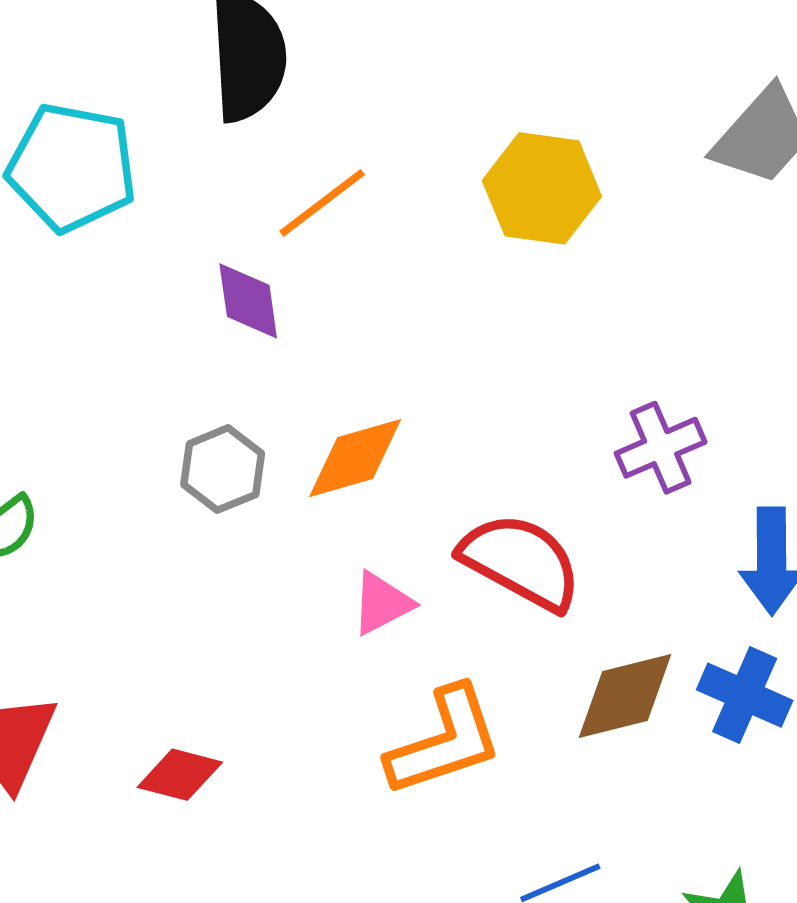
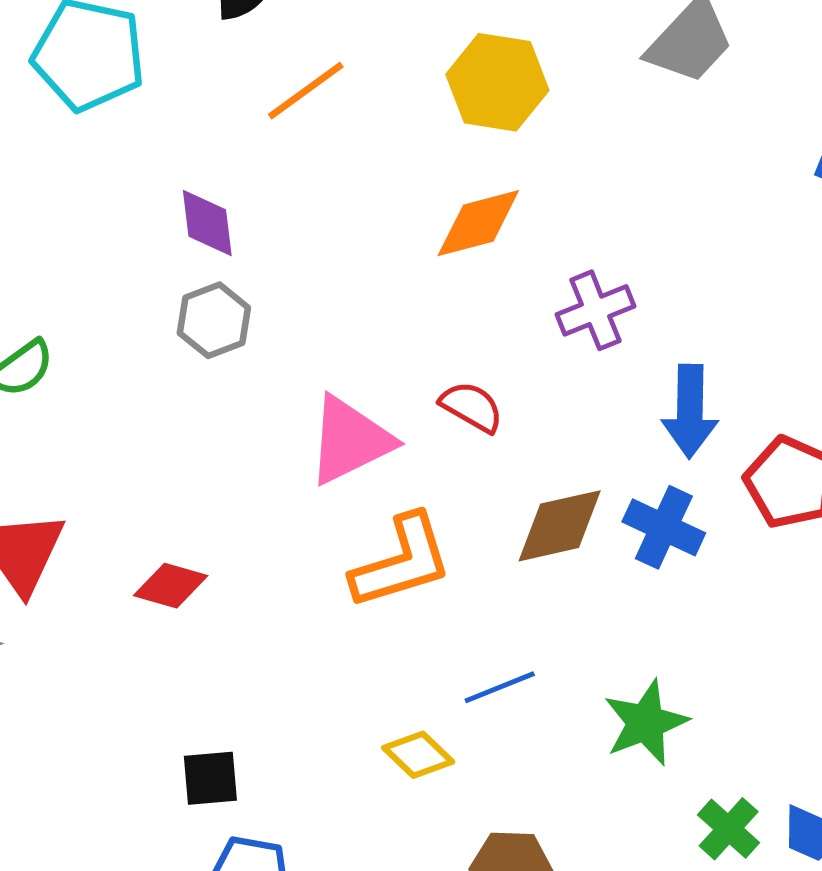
purple diamond: (248, 301) -> (207, 223), moved
orange diamond: (355, 458) -> (478, 223), moved
red semicircle: (521, 562) -> (472, 407), size x0.6
pink triangle: (382, 603) -> (350, 440), size x1.6

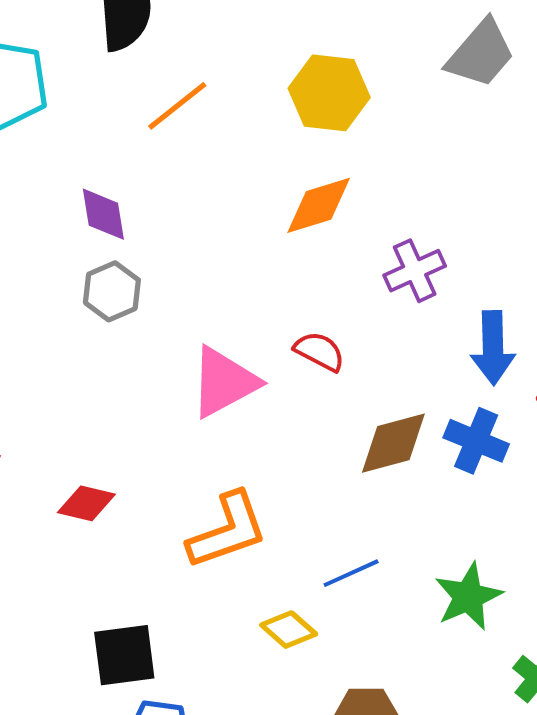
orange L-shape: (402, 562) -> (227, 531), moved
black square: (210, 778) -> (124, 655), size x1.4

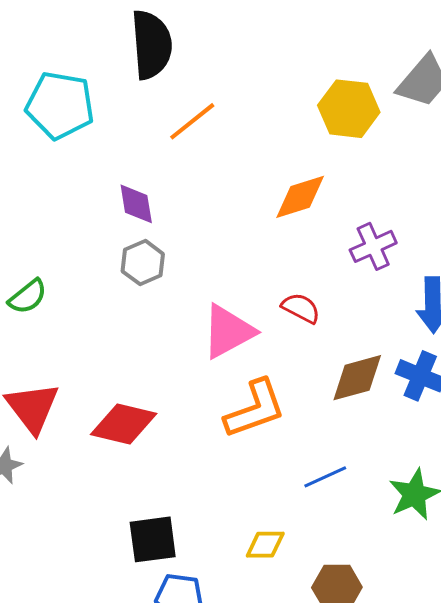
yellow hexagon: (329, 93) -> (349, 109), moved
red diamond: (86, 503) -> (124, 424), size x1.5
orange L-shape: (227, 531) -> (255, 409), moved
yellow diamond: (289, 630) -> (265, 545), moved, turned -42

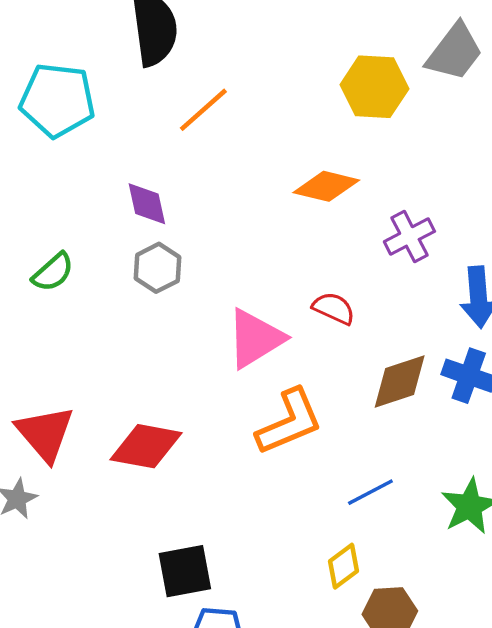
orange diamond: (300, 197) -> (326, 186), turned 34
green semicircle: (28, 297) -> (53, 272), moved
yellow diamond: (265, 545) -> (344, 566), moved, turned -33

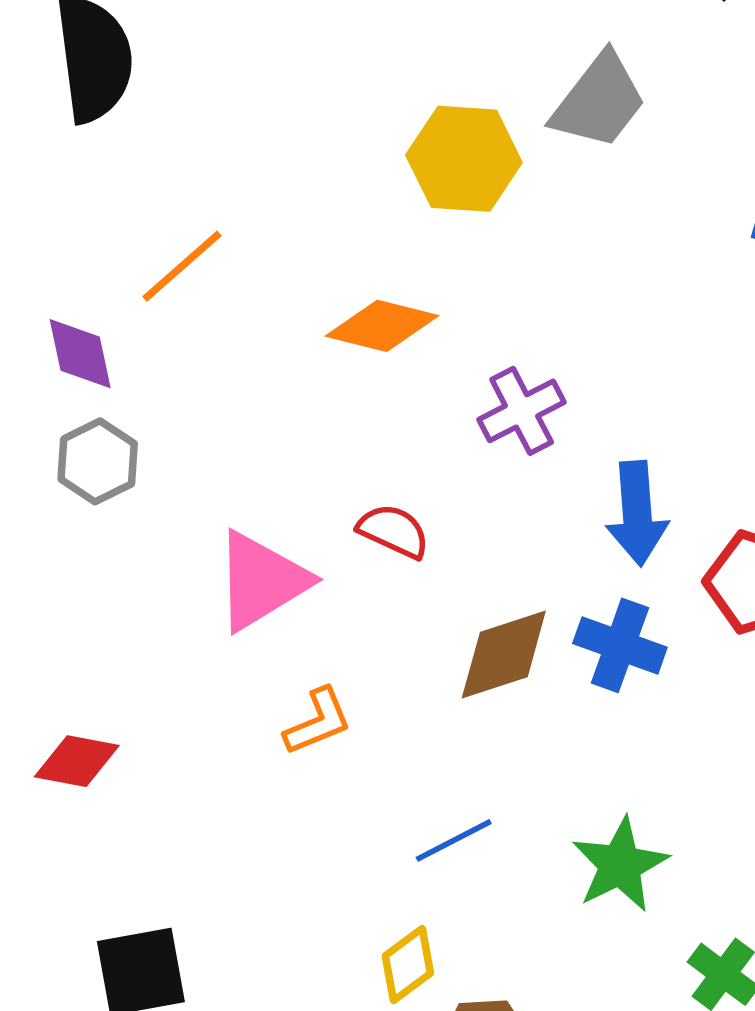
orange line: (203, 110) -> (182, 266), moved
orange L-shape: (289, 422) -> (318, 722), size x0.6
red diamond: (146, 446) -> (77, 761), size x0.7

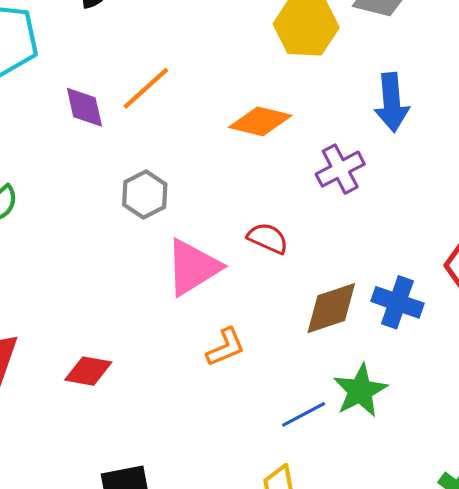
purple diamond: (80, 354) -> (84, 107), moved
gray hexagon: (98, 461) -> (145, 195), moved
blue arrow: (637, 513) -> (392, 102), moved
green star: (620, 865) -> (360, 391), moved

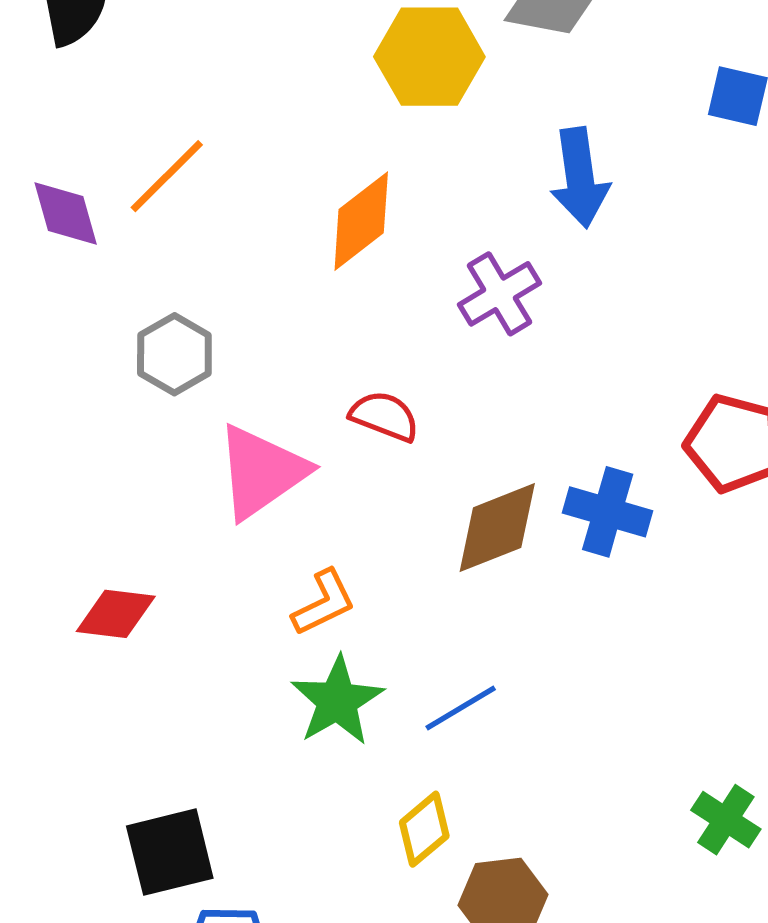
orange diamond: (260, 121) -> (361, 221), turned -48
red diamond: (88, 371) -> (116, 614), moved
green star: (360, 391) -> (337, 701), moved

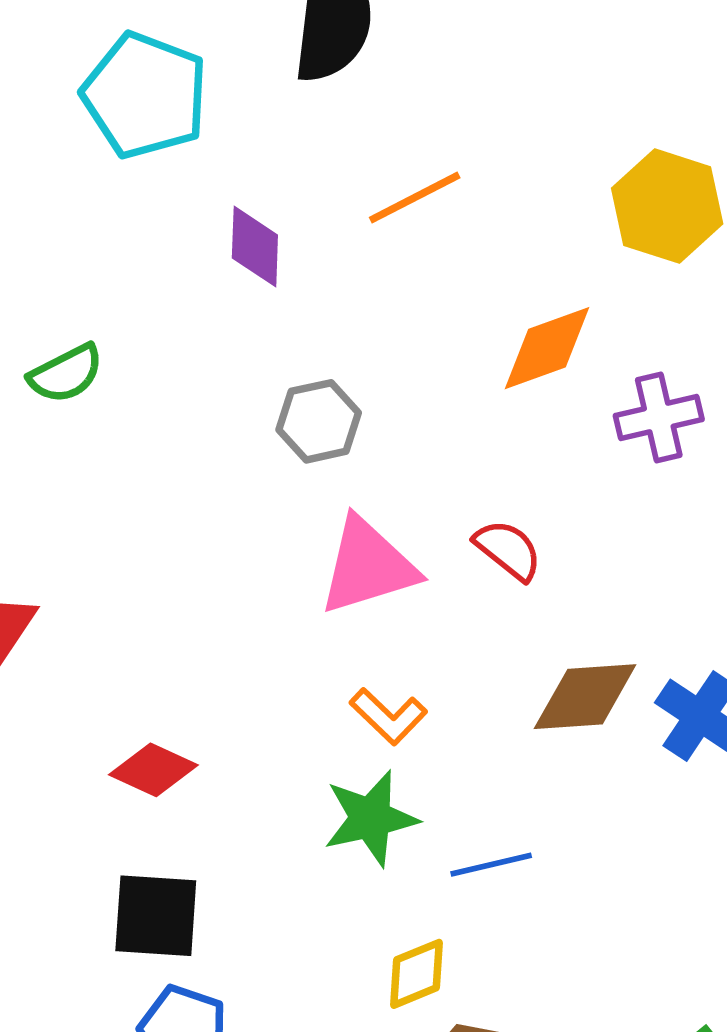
orange line: (167, 176) -> (415, 198), moved
purple cross: (500, 294) -> (659, 418), moved
orange L-shape: (324, 603) -> (388, 716), turned 52
red diamond: (116, 614) -> (153, 770), moved

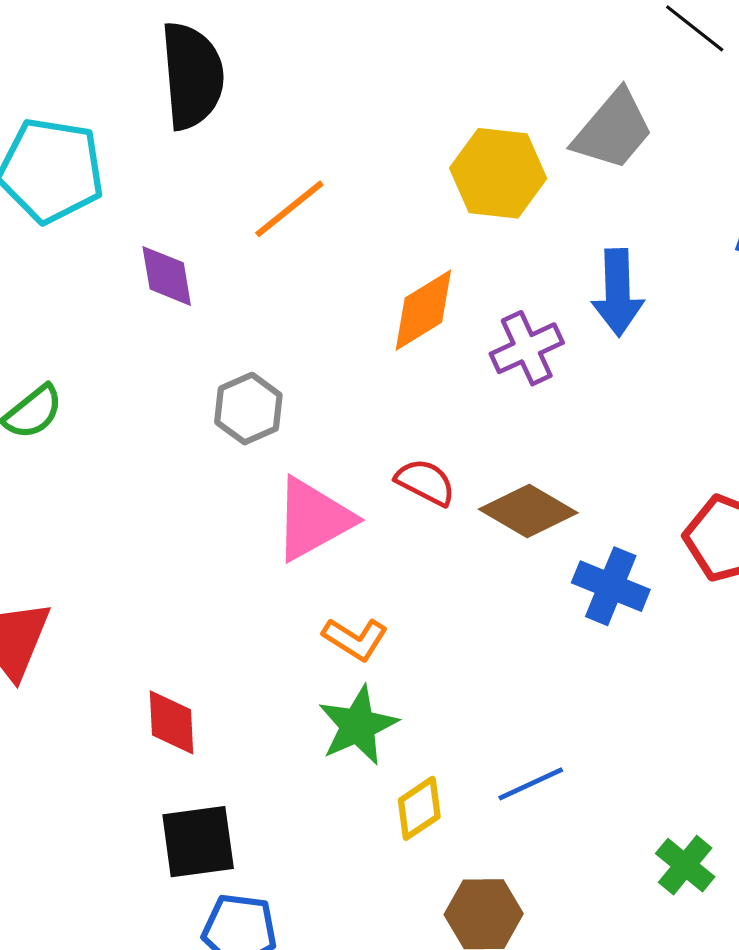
brown diamond: (585, 697) -> (528, 511), moved, turned 46
red diamond: (153, 770) -> (171, 722), turned 74
blue line: (491, 865) -> (531, 784), moved
yellow diamond: (416, 974) -> (419, 808), moved

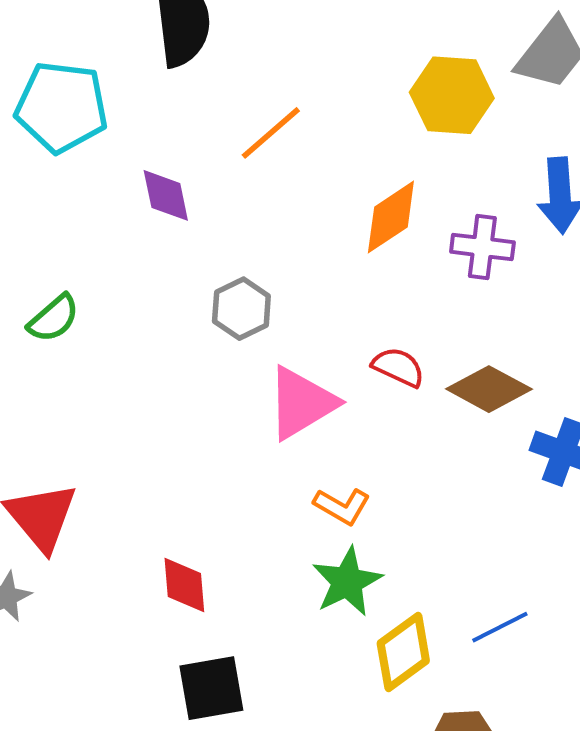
purple cross: (527, 348) -> (482, 247), turned 34
yellow diamond: (419, 808) -> (403, 652), size x1.4

